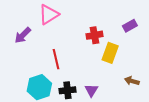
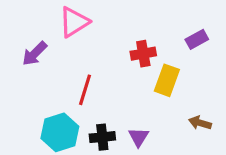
red line: (56, 59) -> (85, 90), turned 30

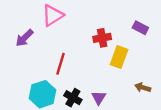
purple rectangle: (197, 39) -> (140, 28), turned 56
black cross: (102, 137) -> (73, 98), turned 36

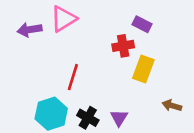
purple rectangle: (140, 28) -> (142, 24), moved
purple arrow: (24, 38) -> (30, 30), moved, turned 36

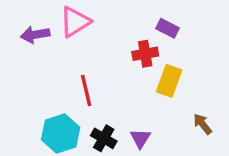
red line: (73, 77) -> (86, 90), turned -30
brown arrow: (172, 106) -> (203, 124), turned 36

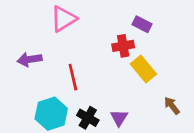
purple arrow: (35, 35) -> (30, 59), moved
yellow rectangle: (169, 81) -> (143, 69), turned -60

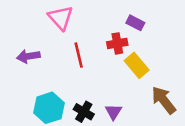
pink triangle: (63, 19) -> (61, 18), turned -40
red line: (73, 77) -> (79, 55), moved
brown arrow: (172, 106) -> (164, 100), size x1.6

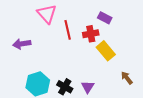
red line: (79, 55) -> (68, 30), moved
brown arrow: (164, 100) -> (127, 78), size x0.6

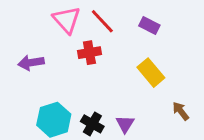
red line: (68, 30) -> (102, 21), moved, turned -30
red cross: (91, 34) -> (89, 53), moved

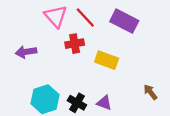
purple rectangle: (149, 26) -> (124, 21), size x1.6
yellow rectangle: (151, 73) -> (107, 60), moved, turned -30
purple triangle: (125, 124) -> (104, 103), turned -42

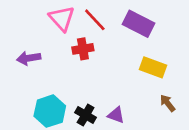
yellow rectangle: (107, 60) -> (153, 67), moved

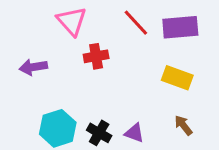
red line: (95, 20) -> (136, 23), moved
purple rectangle: (138, 24) -> (180, 27), moved, turned -32
brown arrow: (168, 103) -> (183, 125), moved

